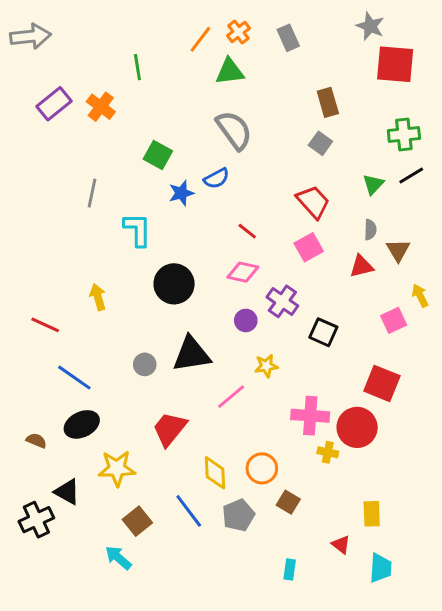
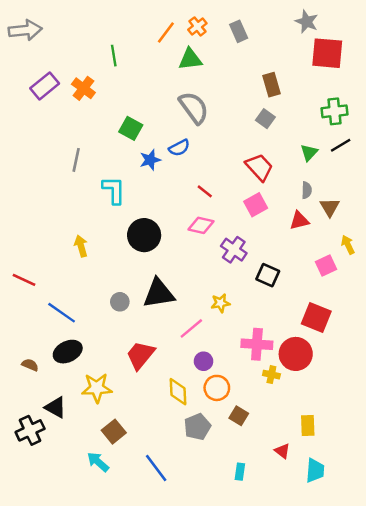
purple circle: (246, 320) -> (204, 361), moved
red line: (45, 325) -> (24, 280), moved
blue line: (189, 511) -> (156, 468), moved

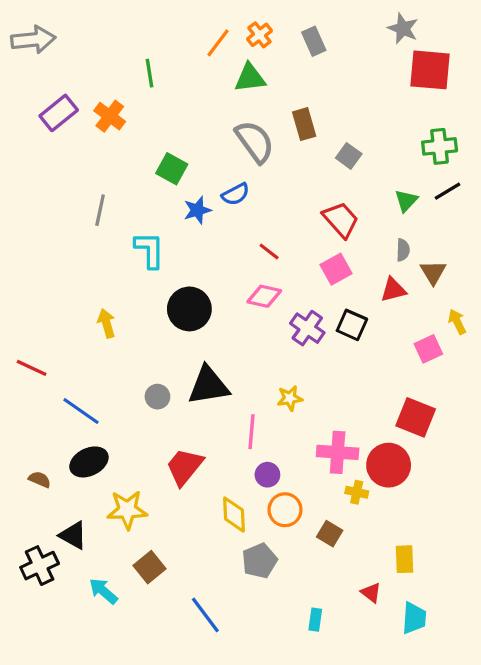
brown rectangle: (271, 85) -> (304, 124), moved
black square: (268, 275) -> (352, 325), moved
pink line: (191, 328) -> (252, 432), turned -45
brown square: (239, 416) -> (330, 534), moved
cyan arrow: (98, 462) -> (103, 591), moved

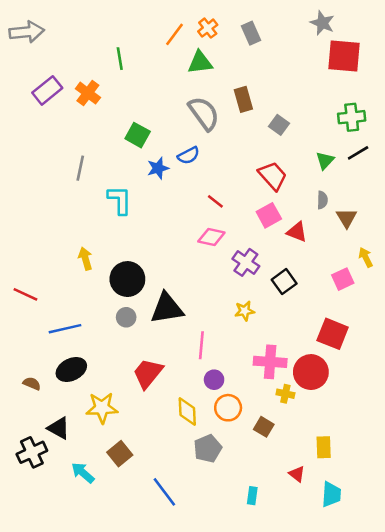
red triangle: (393, 290) -> (297, 232), moved, turned 35
black circle: (189, 309) -> (127, 279), moved
black square: (352, 325) -> (284, 282), moved, turned 30
yellow star: (290, 398) -> (245, 311), moved
blue line: (81, 411) -> (65, 329), turned -48

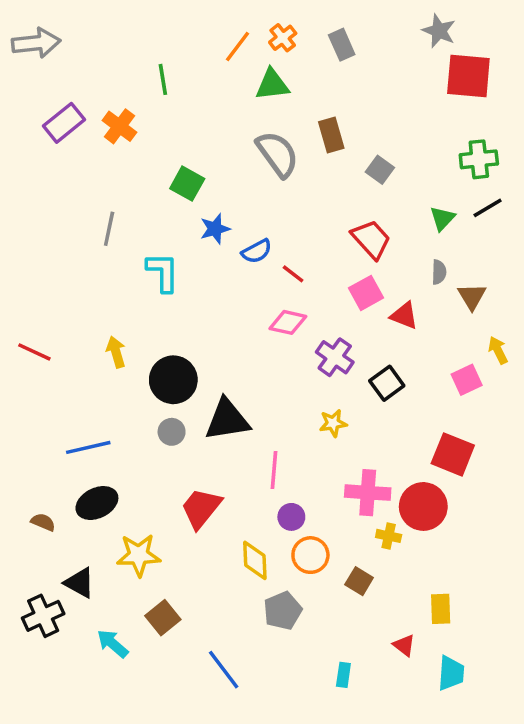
blue semicircle: (189, 155) -> (257, 251), moved
red line: (25, 294) -> (34, 352), moved

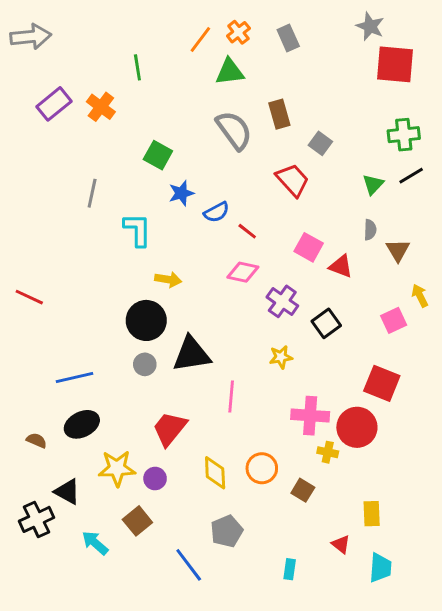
red trapezoid: (371, 239) -> (293, 180), moved
pink square: (366, 293) -> (309, 247), turned -32
yellow arrow: (116, 352) -> (168, 279), moved, turned 115
purple circle: (291, 517) -> (155, 479), moved
gray pentagon: (283, 611) -> (227, 531), moved

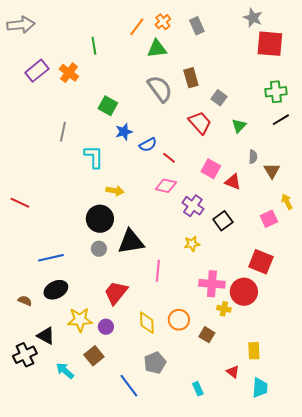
green triangle: (373, 184) -> (239, 126), moved
cyan rectangle: (290, 569) -> (198, 389), turned -32

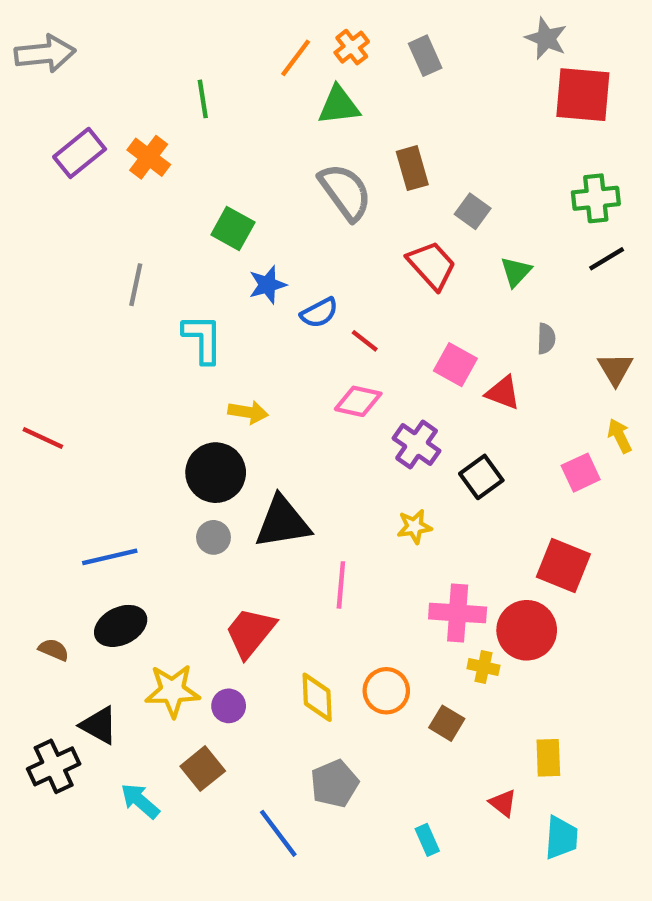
brown triangle: (272, 171) -> (615, 369), moved

